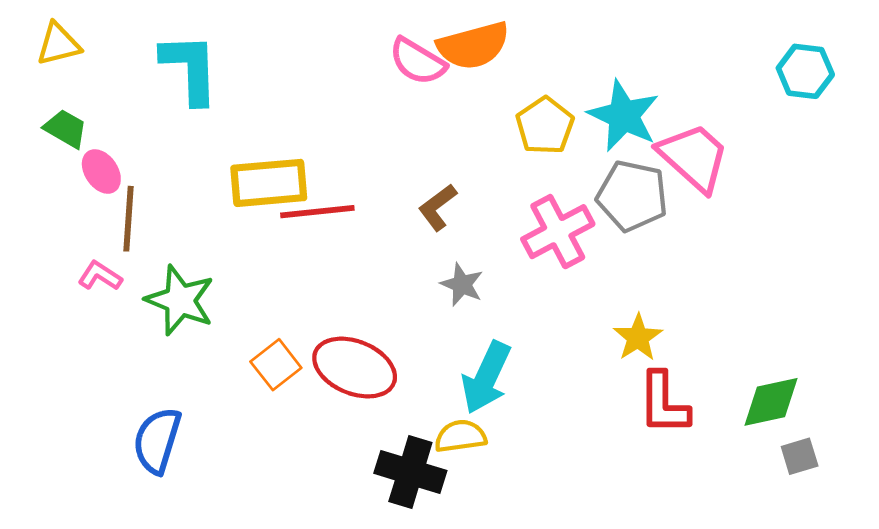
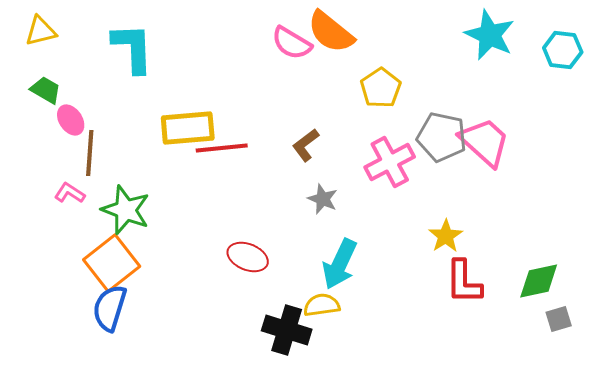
orange semicircle: (473, 46) -> (331, 32), turned 54
cyan star: (624, 116) -> (490, 35), moved
pink trapezoid: (694, 157) -> (485, 142), moved
orange square: (276, 365) -> (112, 263), moved, size x1.6
red ellipse: (355, 368) -> (248, 257), size x0.7

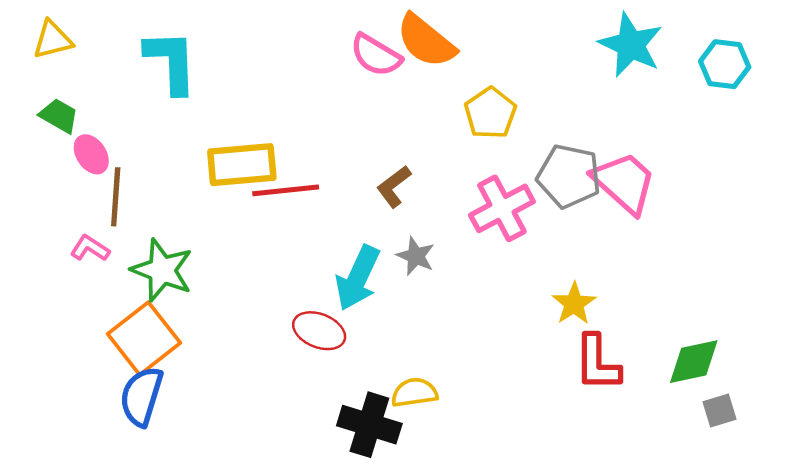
cyan arrow: (340, 264) -> (358, 278), moved

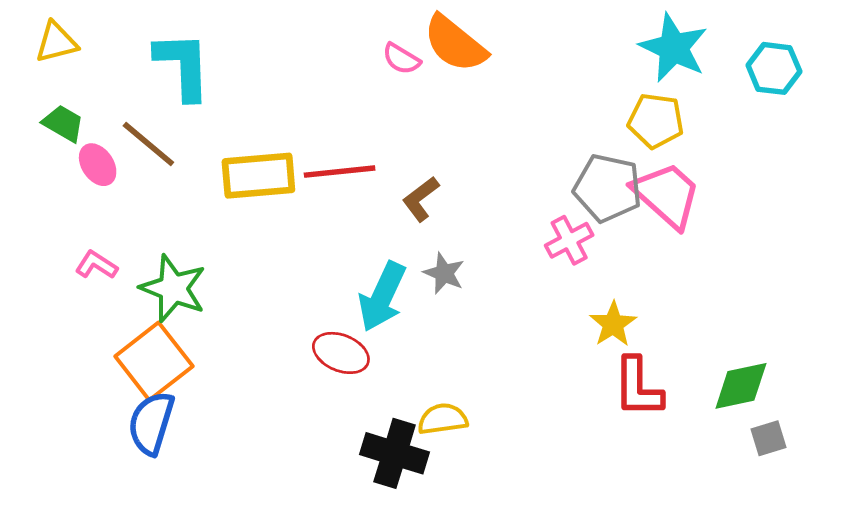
pink semicircle: (376, 55) -> (401, 59), size x0.7
yellow pentagon: (490, 113) -> (656, 121), moved, turned -30
red line: (286, 190) -> (340, 172), moved
brown line: (116, 197) -> (148, 144), moved, turned -54
pink cross: (502, 208) -> (569, 240), moved, size x0.7

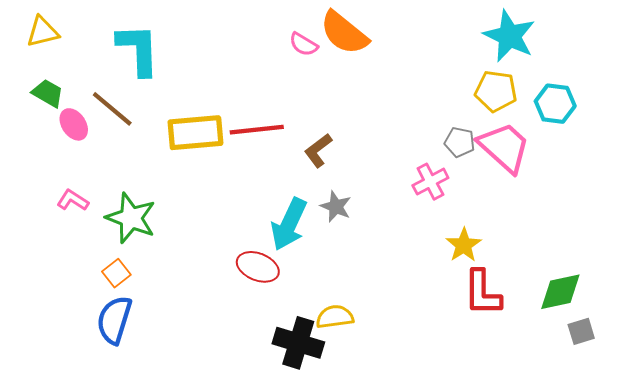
cyan hexagon: (774, 68) -> (555, 104), moved
gray pentagon: (608, 188) -> (460, 142), size x0.6
orange square: (154, 361) -> (116, 273), size x0.5

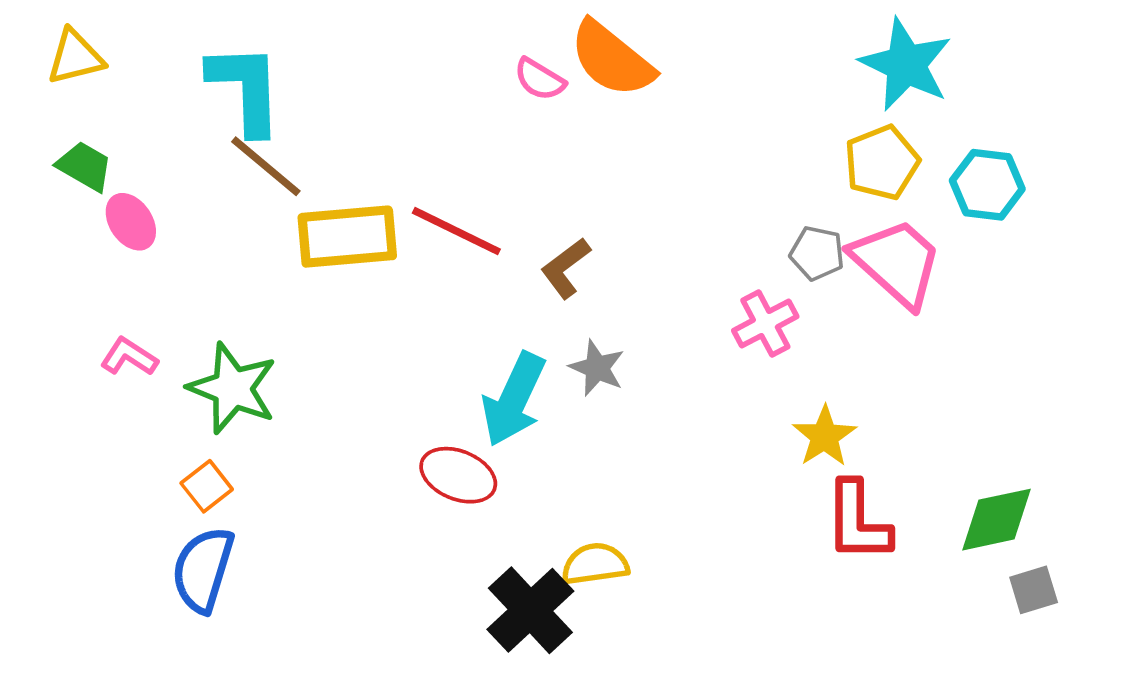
yellow pentagon: (496, 91) -> (882, 163), turned -30
brown line: (112, 109) -> (266, 166), moved
red line: (257, 130) -> (456, 231), turned 32
black cross: (298, 343) -> (530, 610), turned 30

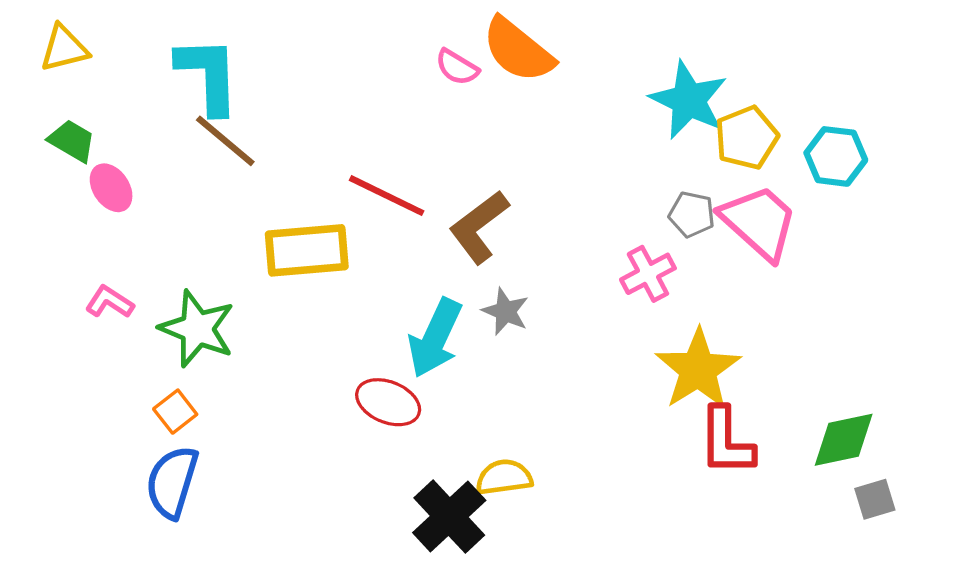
cyan star: (906, 65) -> (689, 100), moved
yellow rectangle: (347, 237) -> (307, 250), moved
brown L-shape: (566, 268) -> (479, 227), size x1.4
yellow star: (824, 436) -> (698, 369), size x1.6

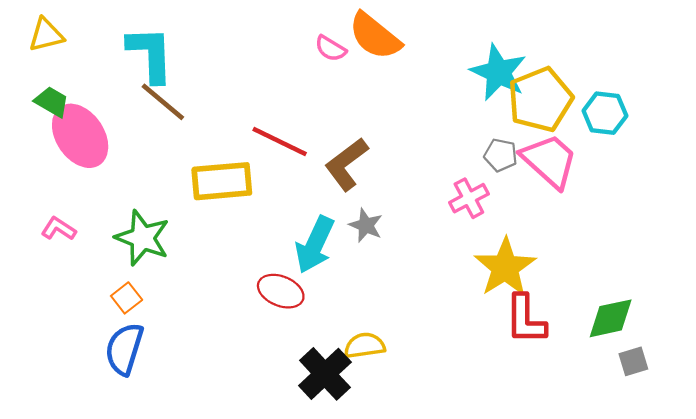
yellow pentagon: (747, 138) -> (540, 100), size x1.4
pink ellipse: (111, 188) -> (80, 136), size x1.8
pink L-shape: (109, 302) -> (59, 229), moved

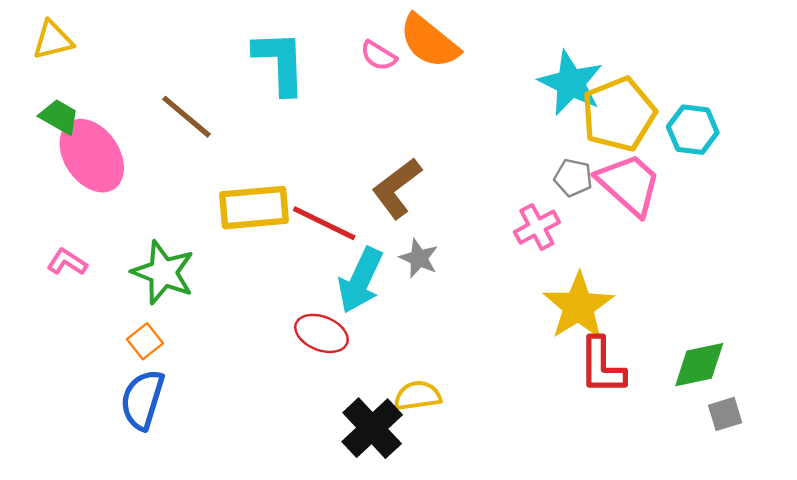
cyan L-shape: (150, 54) -> (280, 62), moved
red line: (280, 141) -> (324, 223), moved

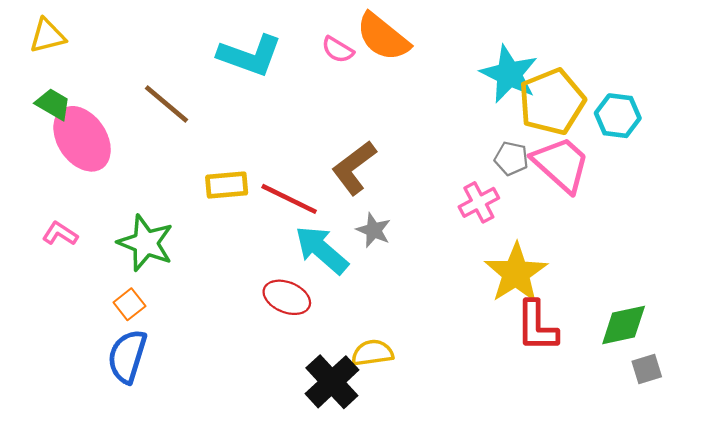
cyan L-shape: (280, 62) -> (250, 55), turned 112
yellow rectangle: (254, 208) -> (227, 185), size x0.7
cyan arrow: (360, 280) -> (322, 250), turned 106

